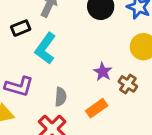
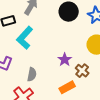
orange rectangle: (97, 108) -> (67, 87), moved

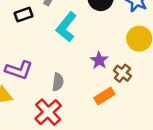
cyan L-shape: (25, 38) -> (66, 27), moved

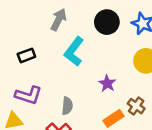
black rectangle: (23, 15) -> (26, 55), moved
brown cross: (122, 73) -> (136, 106), moved

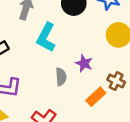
gray semicircle: (67, 106) -> (61, 77), moved

